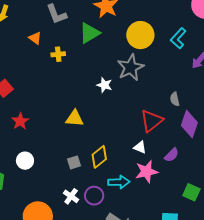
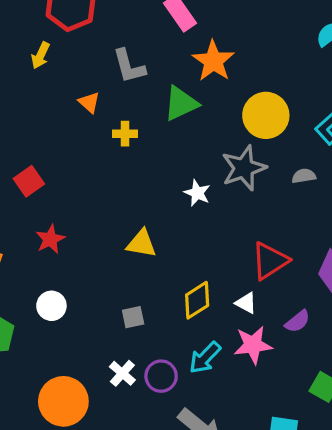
gray semicircle: (175, 99) -> (304, 176), moved, turned 88
yellow diamond: (99, 157) -> (197, 300), moved
cyan arrow: (119, 182) -> (205, 358), turned 130

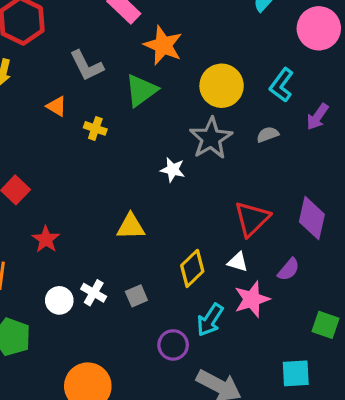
yellow cross: (125, 134) -> (95, 128), turned 30
white cross: (122, 373) -> (94, 293), moved

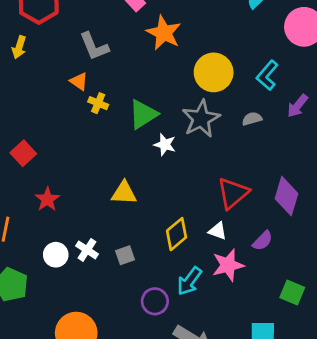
green triangle: (141, 90) -> (143, 114), moved
orange triangle: (57, 106) -> (79, 81), moved

